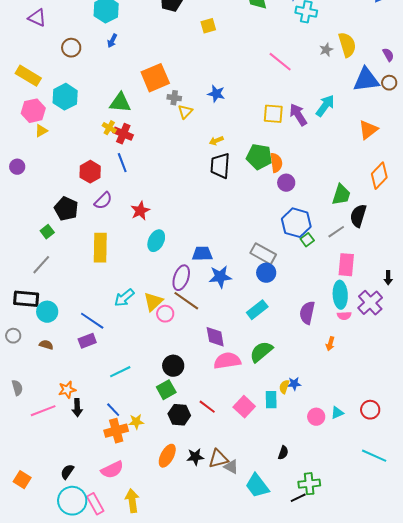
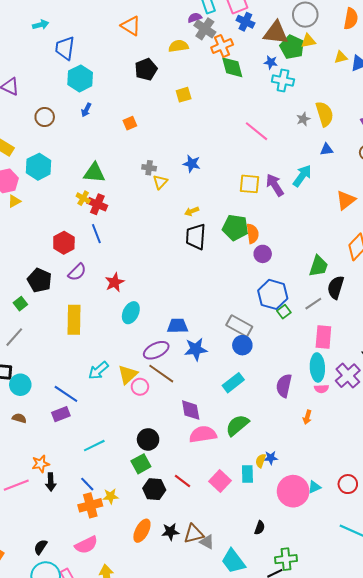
orange square: (155, 78) -> (130, 123), moved, size x0.5
blue triangle: (366, 80) -> (327, 149), moved, size x0.5
purple ellipse: (181, 278) -> (156, 350), turned 45
pink circle: (316, 417) -> (293, 491), size x1.8

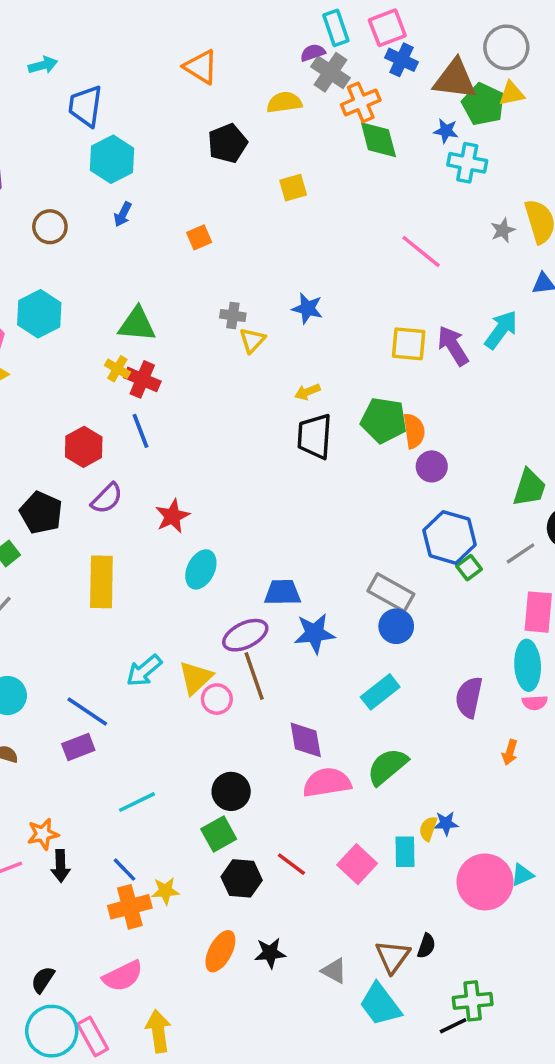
brown line: (161, 374) -> (254, 676), turned 36
brown triangle: (194, 534) -> (393, 957), moved, turned -40

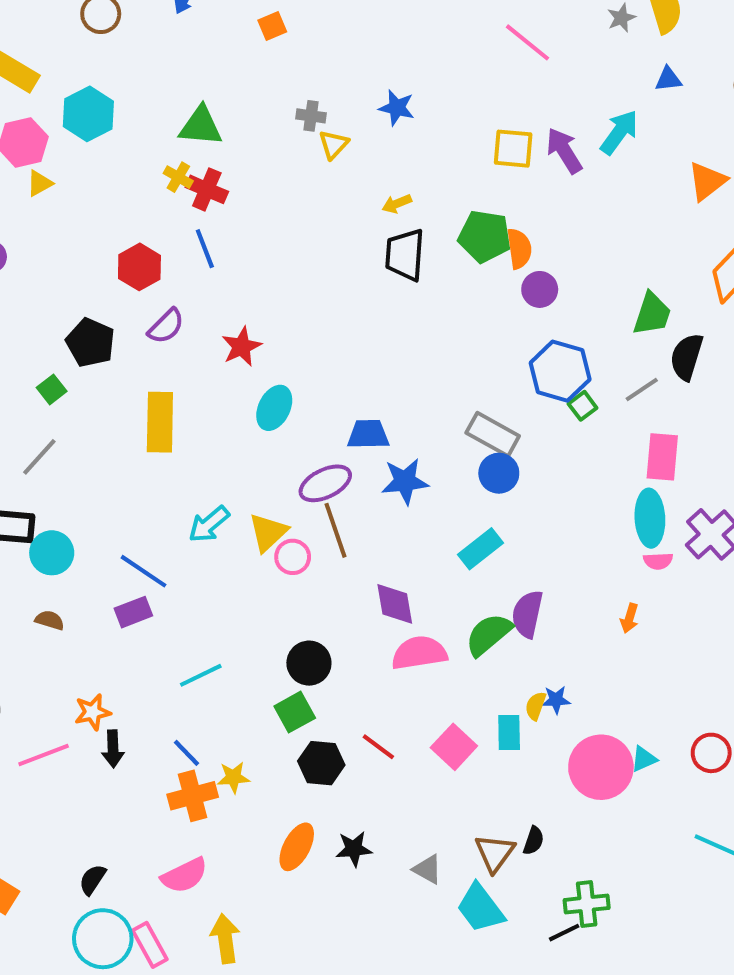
purple semicircle: (469, 697) -> (527, 614), moved

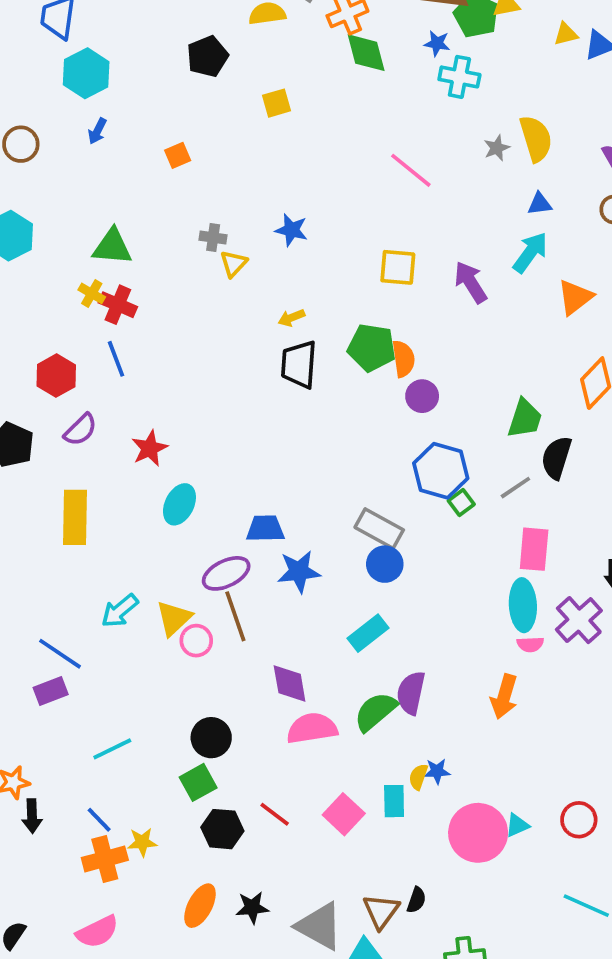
cyan arrow: (619, 132) -> (530, 252), moved
purple arrow: (564, 151) -> (471, 282), moved
orange arrow: (630, 618) -> (504, 697), size x1.6
gray triangle: (427, 869) -> (319, 926), size x1.8

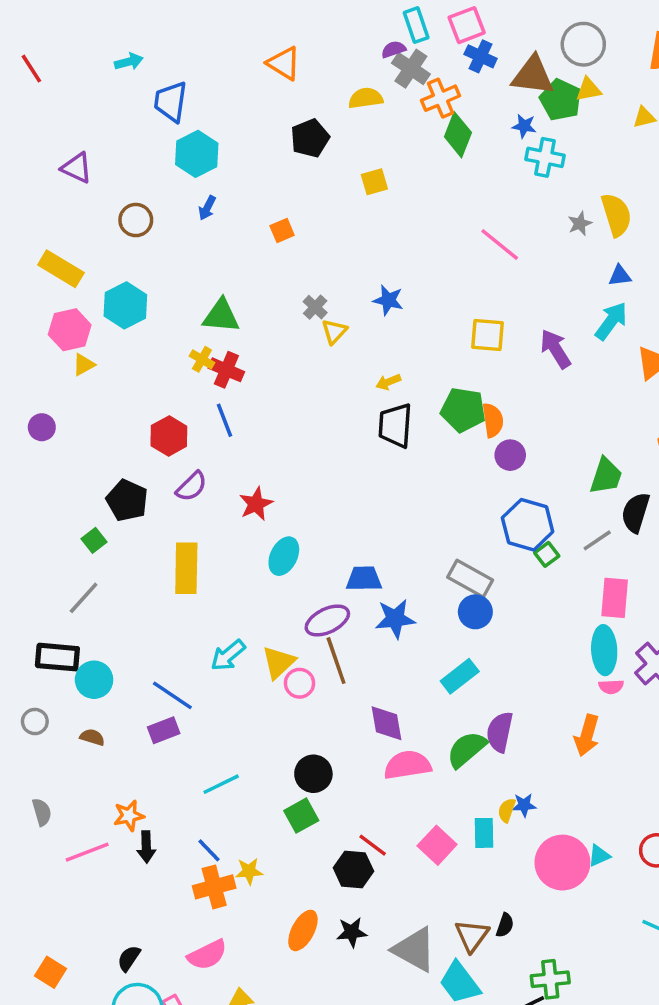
green diamond: (366, 53) -> (458, 135), turned 36
gray cross: (213, 237) -> (315, 307), turned 35
black hexagon: (222, 829) -> (353, 870), moved

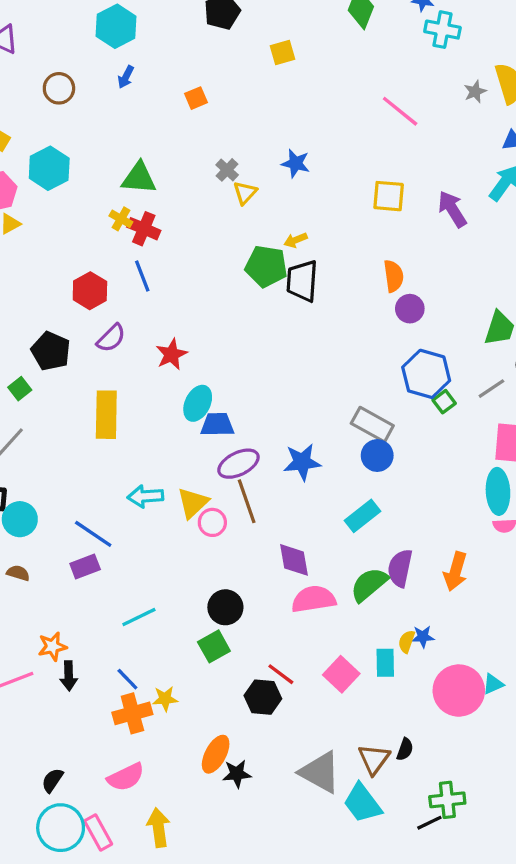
green pentagon: (463, 410) -> (266, 266), moved
blue trapezoid: (364, 579) -> (217, 425), moved
cyan arrow: (228, 655) -> (145, 496), turned 36
orange arrow: (587, 735) -> (456, 571), moved
black star: (352, 932) -> (237, 774), moved

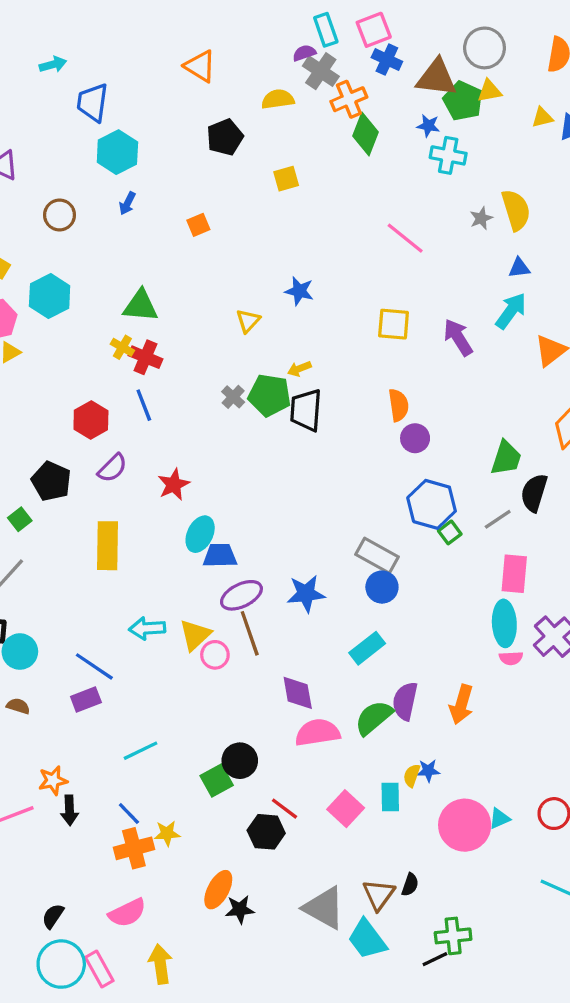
gray cross: (227, 170) -> (233, 397), moved
black circle: (225, 607) -> (240, 761), moved

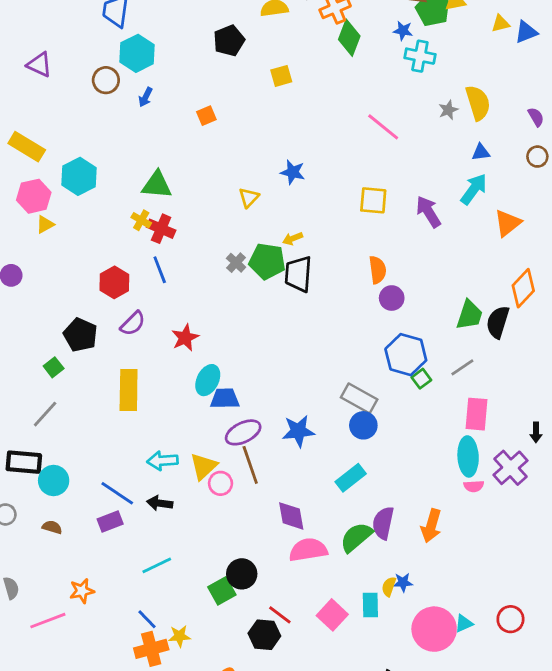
brown circle: (60, 215) -> (106, 80), moved
black semicircle: (534, 493) -> (498, 322), moved
black arrow: (69, 810) -> (160, 503), moved, turned 100

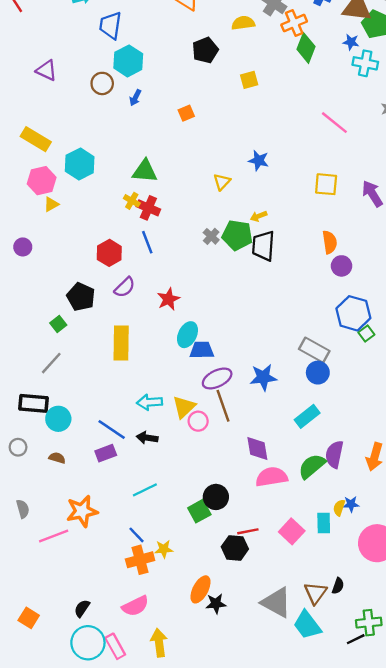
orange star: (82, 591) -> (82, 511), size x1.5
red line: (280, 615) -> (248, 531), turned -48

